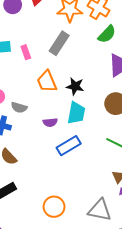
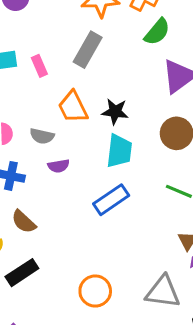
gray semicircle: (19, 107) -> (42, 136), moved
purple semicircle: (50, 122) -> (59, 166), moved

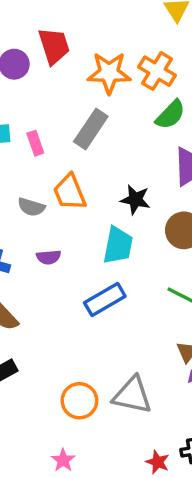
black star: (115, 112) -> (135, 200), moved
gray semicircle: (42, 136) -> (31, 207), moved
gray triangle: (163, 292) -> (132, 395), moved

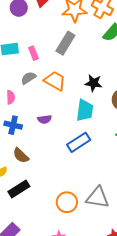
orange trapezoid: (70, 192) -> (55, 81), turned 145
gray semicircle: (31, 207) -> (28, 78), moved, turned 133

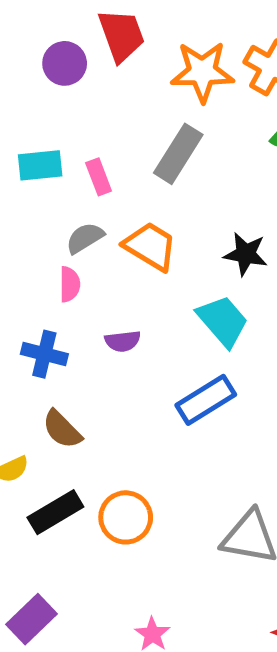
pink semicircle: (11, 97) -> (70, 284), moved
cyan trapezoid: (85, 110) -> (223, 321), turned -50
orange circle: (67, 202) -> (126, 517), moved

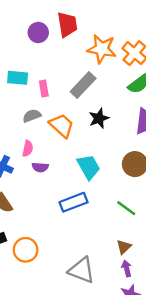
black star: (246, 254) -> (99, 118), moved, turned 30
pink semicircle: (70, 284) -> (28, 148), moved

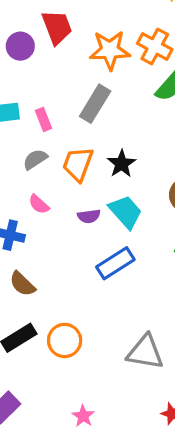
black star: (99, 118) -> (122, 164), moved
orange trapezoid: (62, 126) -> (78, 164), turned -100
pink semicircle: (28, 148) -> (39, 204), turned 133
purple semicircle: (40, 167) -> (89, 216), moved

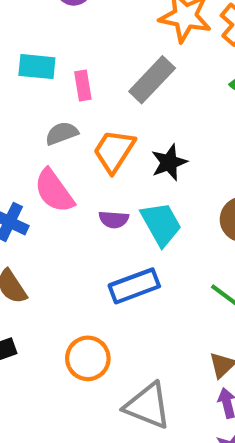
pink semicircle: (39, 204) -> (54, 191), size x1.6
orange circle: (65, 340) -> (88, 358), moved

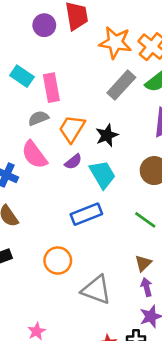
cyan rectangle: (37, 67) -> (22, 76), turned 30
gray rectangle: (152, 80) -> (121, 85), moved
pink rectangle: (83, 86) -> (51, 88), size x1.5
purple semicircle: (114, 219) -> (73, 162), moved, turned -42

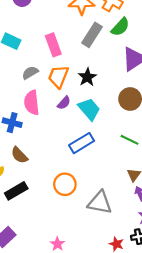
pink rectangle: (51, 88) -> (53, 45), moved
pink semicircle: (34, 155) -> (32, 103), turned 40

